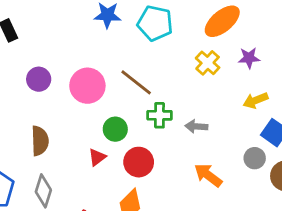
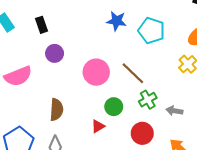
purple circle: (39, 79) -> (55, 53), moved
green cross: (159, 115) -> (148, 100), turned -36
red circle: (139, 162) -> (142, 133), moved

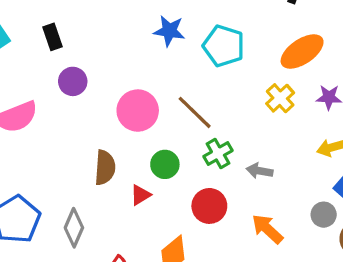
brown semicircle: (56, 110) -> (105, 168), moved

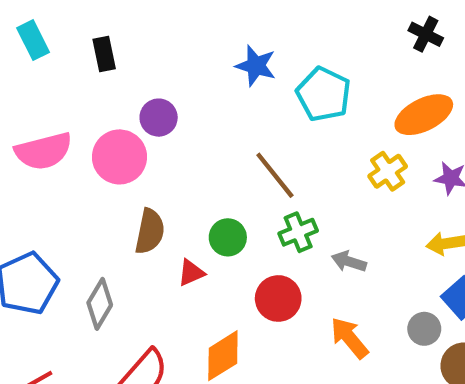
purple circle: (73, 81) -> (159, 118), moved
pink circle: (138, 111) -> (119, 157), moved

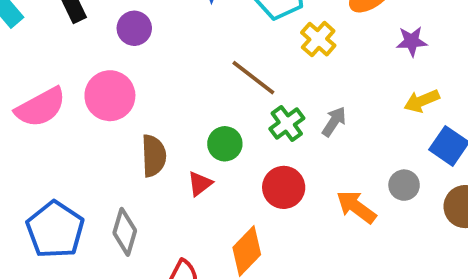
purple circle: (159, 118) -> (134, 28), moved
yellow cross: (388, 171) -> (318, 39), moved
gray arrow: (349, 262) -> (334, 122), moved, turned 120
gray circle: (424, 329) -> (404, 185), moved

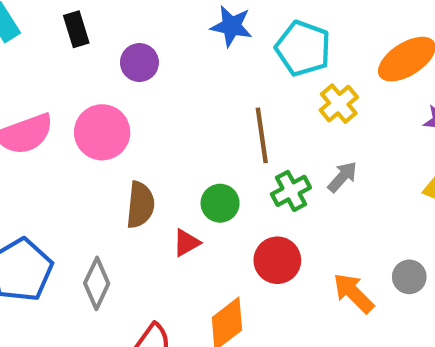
brown line: (253, 78) -> (262, 135), turned 36
gray arrow: (334, 122) -> (342, 177), moved

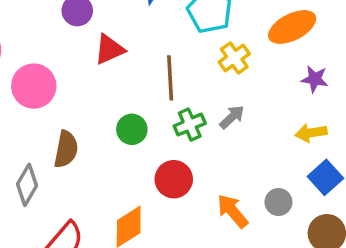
pink circle: (102, 132) -> (34, 86), moved
brown semicircle: (140, 205) -> (66, 149), moved
red triangle: (186, 243) -> (109, 49), moved, size x1.4

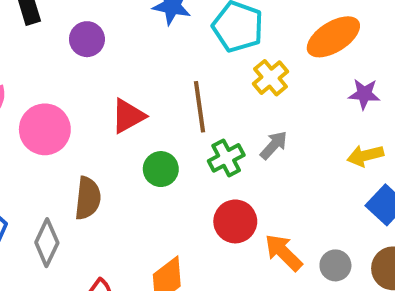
red triangle: (109, 49) -> (128, 116), moved
red circle: (174, 179) -> (235, 221), moved
gray circle: (278, 202) -> (335, 265), moved

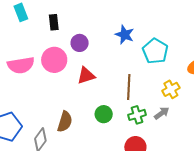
yellow cross: (271, 78) -> (171, 89), moved
red triangle: (128, 116) -> (86, 76), moved
pink circle: (45, 129) -> (54, 60), moved

